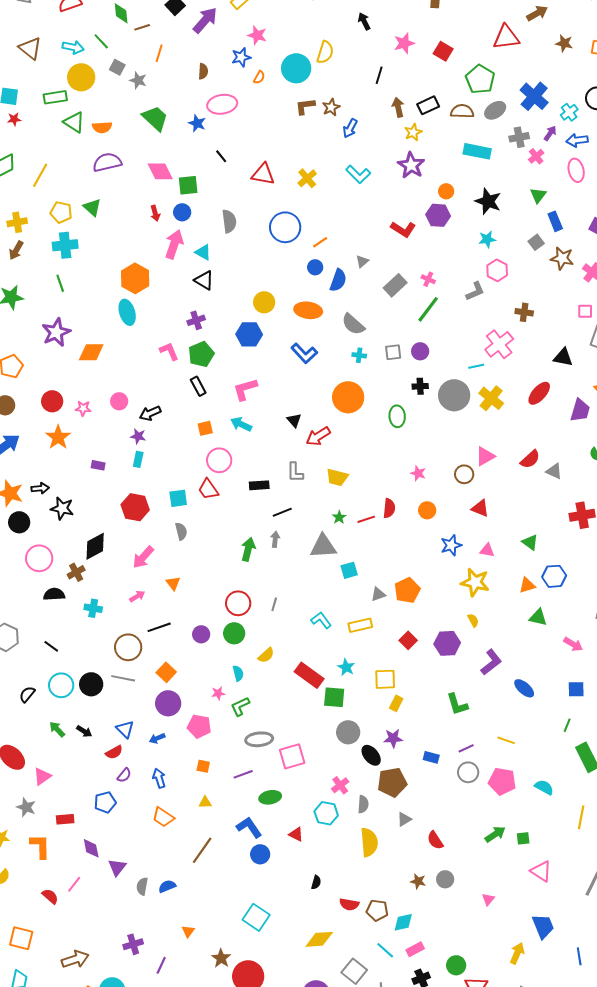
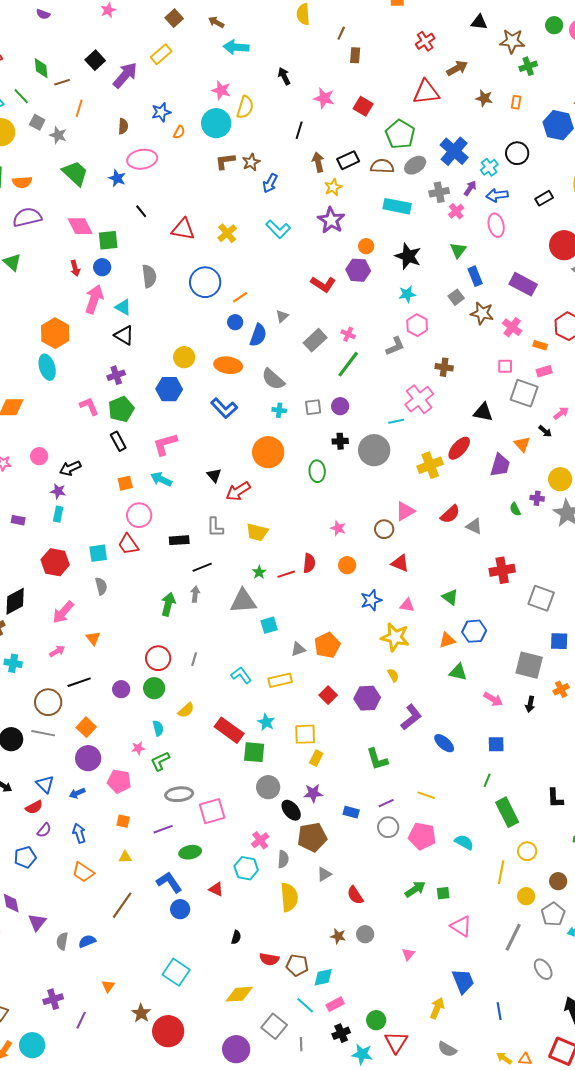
pink star: (257, 35) -> (221, 90), moved
pink star: (404, 43) -> (324, 98), turned 30
yellow cross: (491, 398) -> (430, 465), moved, turned 30

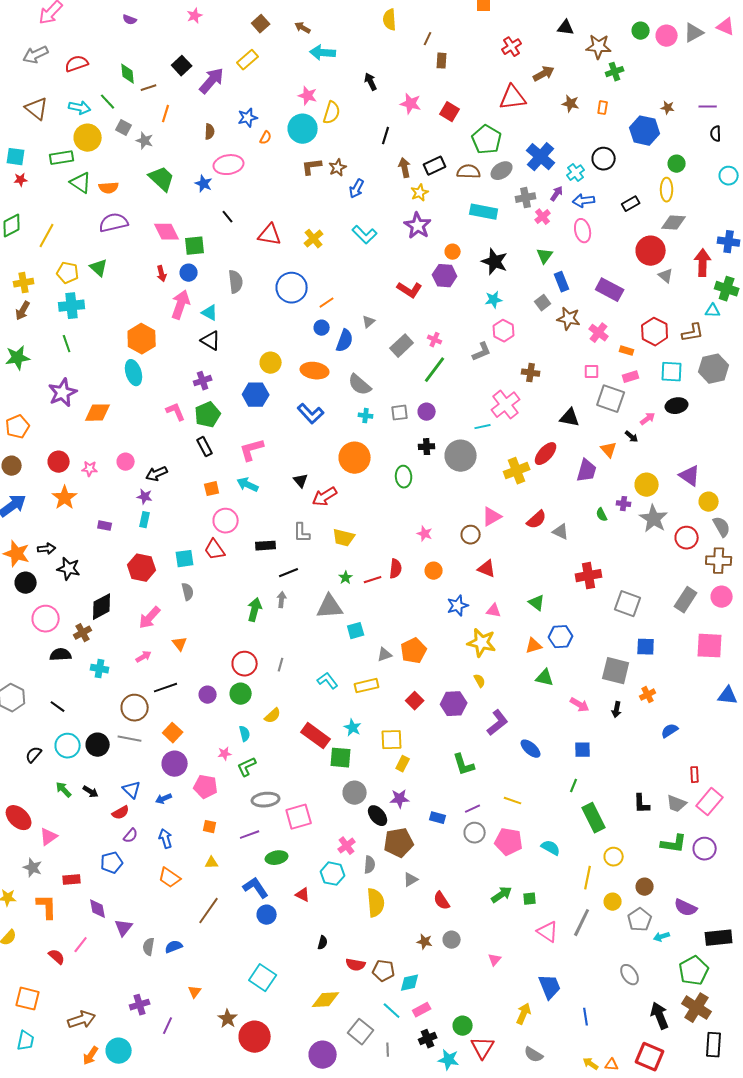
gray line: (513, 937) -> (582, 923), moved

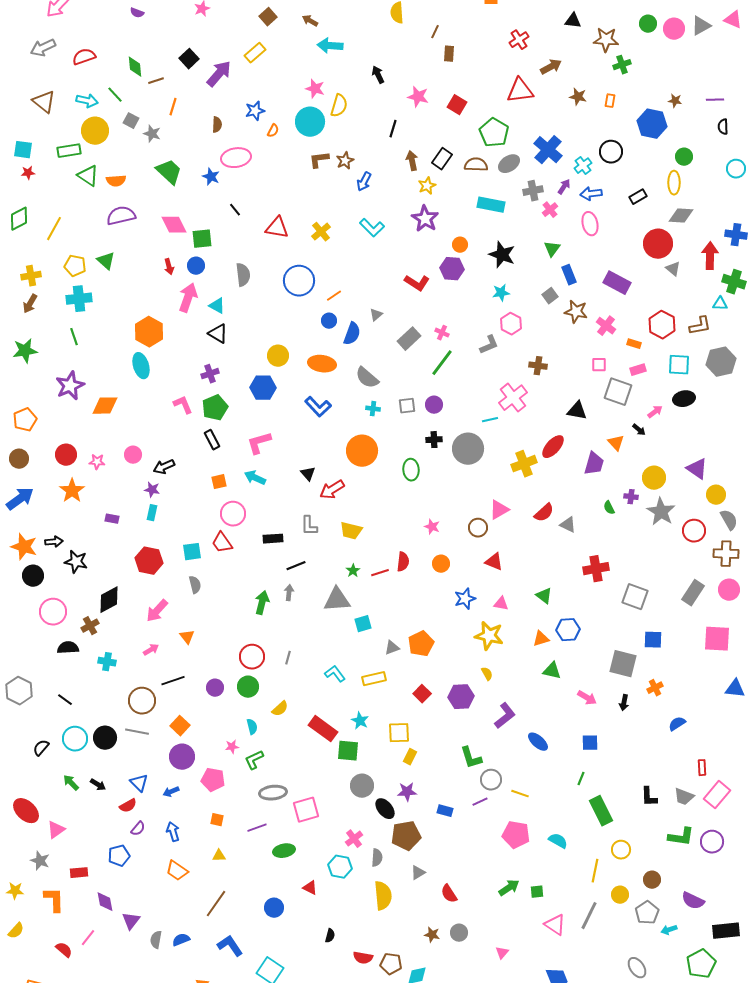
black rectangle: (435, 166) -> (442, 159), turned -30
gray circle: (475, 833) -> (491, 780), moved
blue L-shape: (256, 888) -> (230, 946), moved

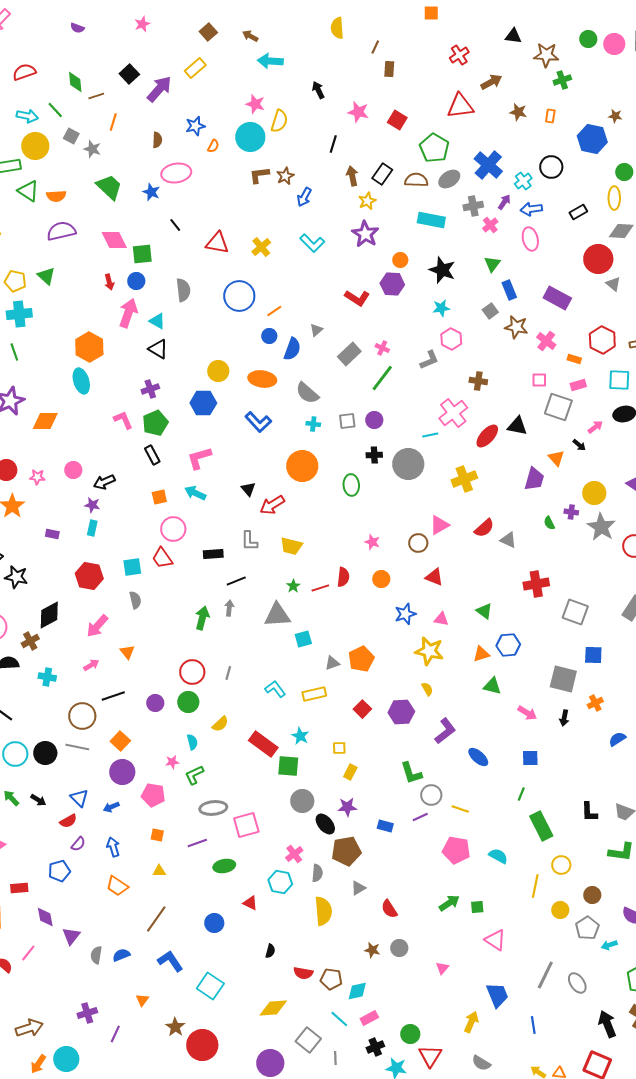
red ellipse: (553, 447) -> (487, 436), moved
yellow square: (399, 733) -> (339, 748), size x0.6
gray line: (589, 916) -> (545, 975), moved

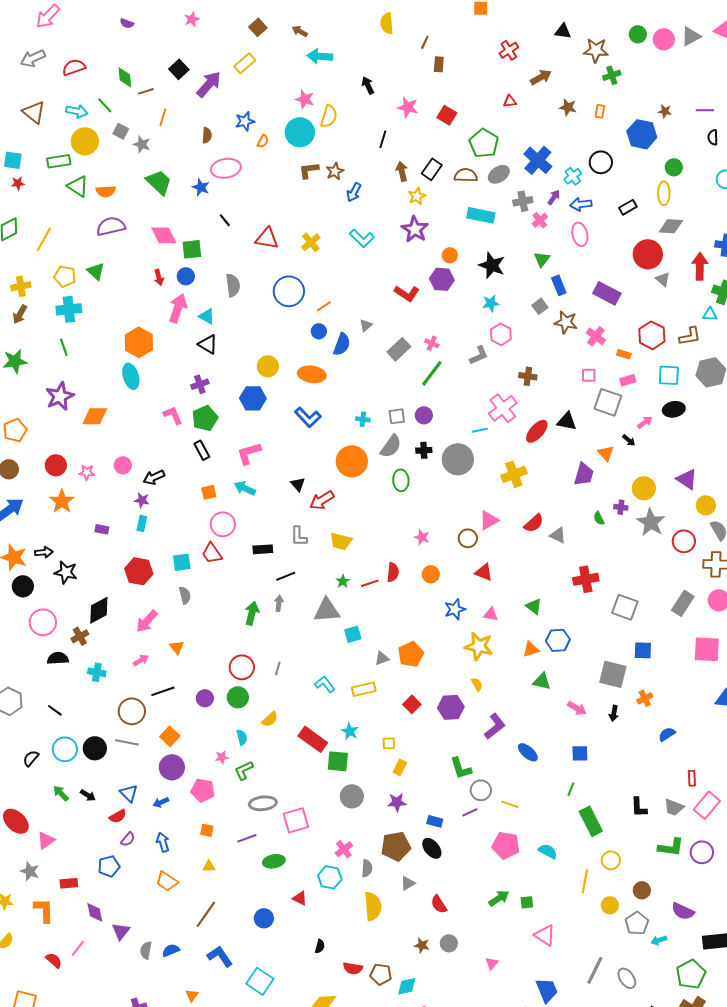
red triangle: (460, 106) -> (510, 101), size x0.5
gray semicircle: (307, 393) -> (391, 446), moved, turned -95
black ellipse: (325, 824) -> (432, 848), moved

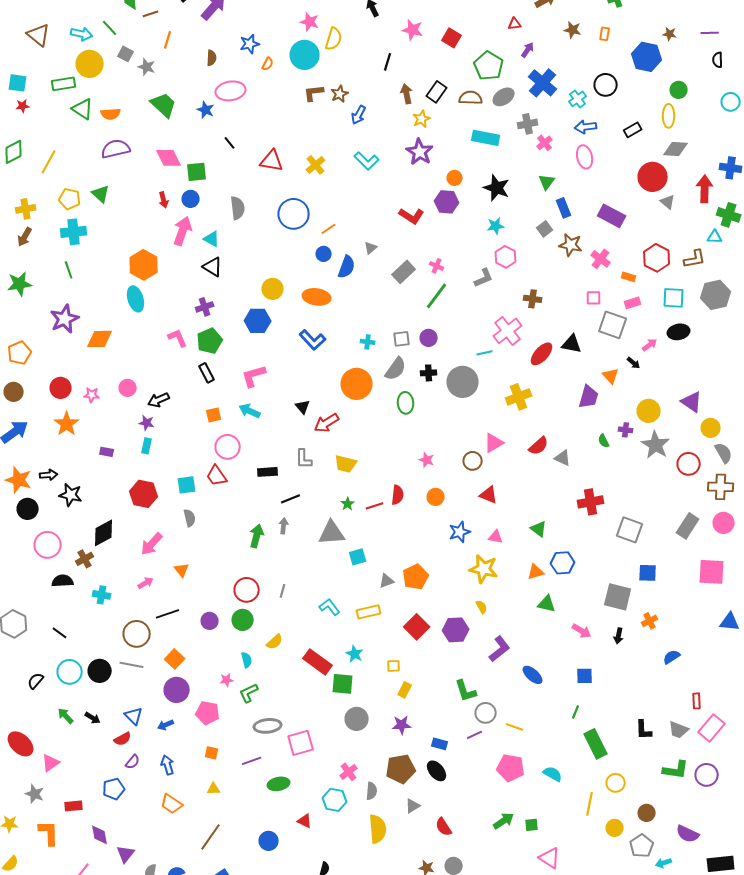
purple arrow: (554, 197) -> (528, 50), moved
red square: (412, 704) -> (417, 627), size x1.4

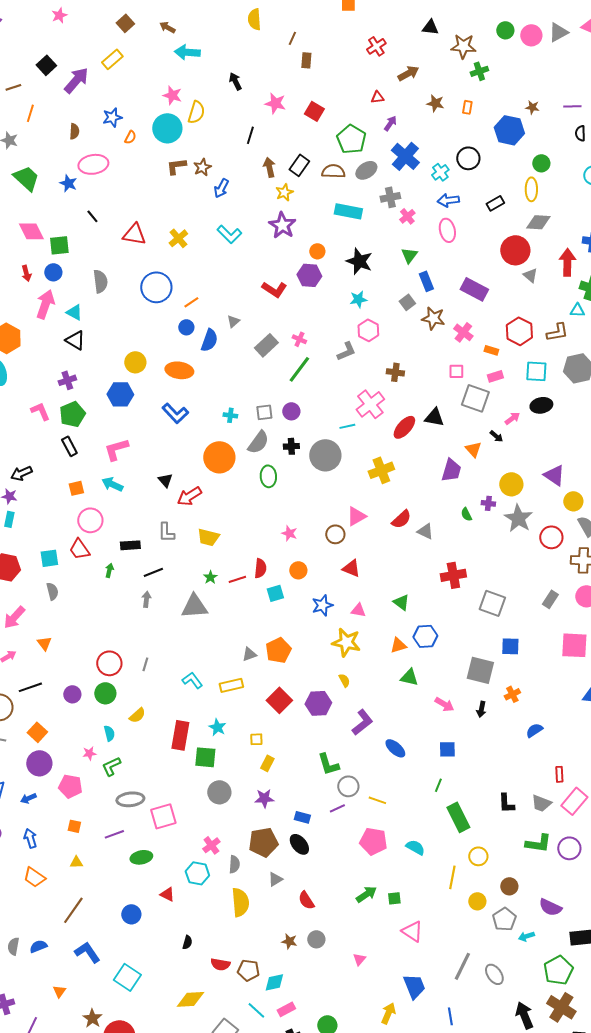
gray rectangle: (688, 526) -> (550, 599), size x0.7
green arrow: (257, 536) -> (109, 570), moved, size x0.6
cyan square: (358, 557) -> (275, 593), moved
red rectangle: (318, 662) -> (180, 735), turned 64

